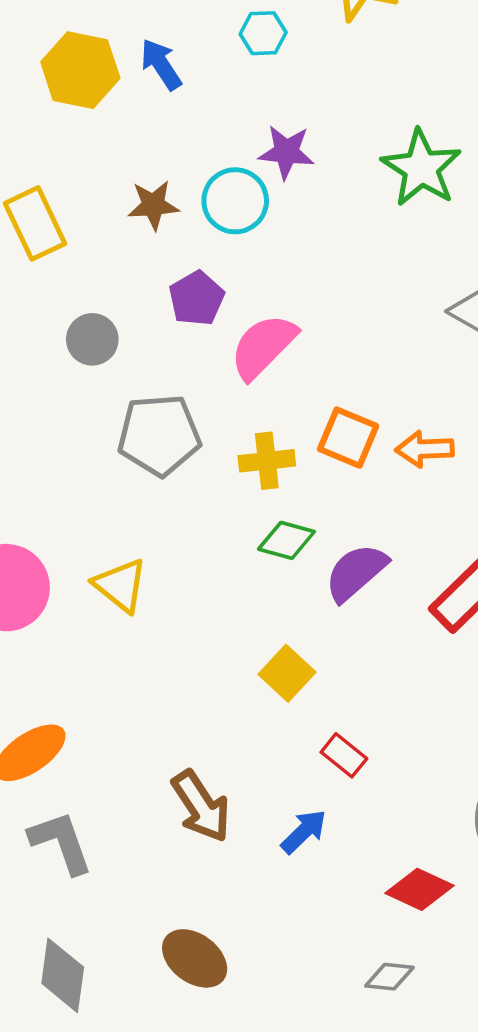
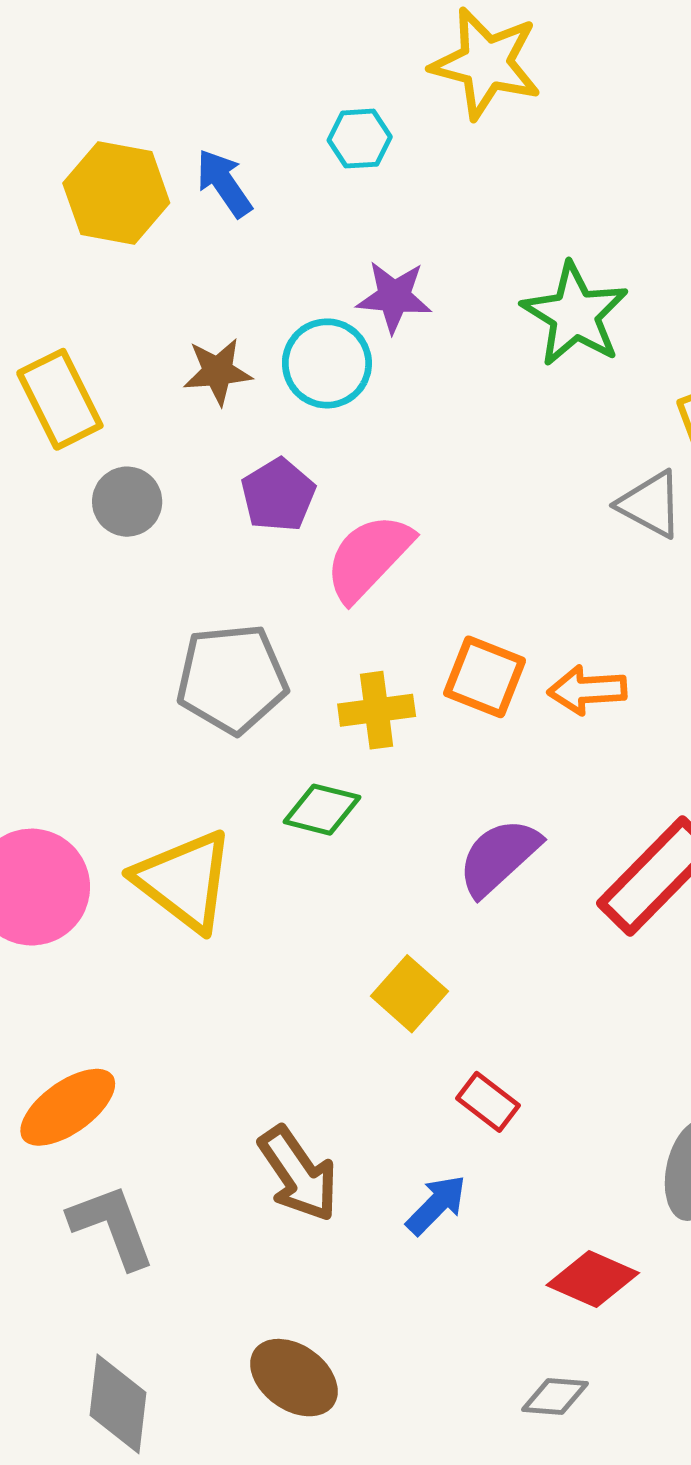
gray circle: (92, 339) -> (127, 502), moved
green diamond: (286, 540) -> (322, 810), moved
yellow triangle: (120, 585) -> (184, 881), size x1.4

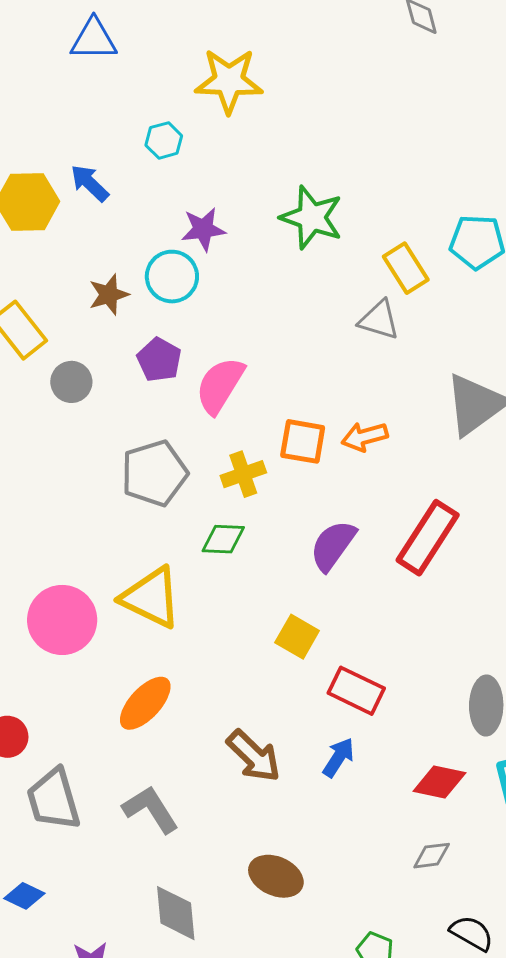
red rectangle: (488, 1102) -> (356, 691), size x1.5
orange ellipse: (68, 1107) -> (145, 703), moved

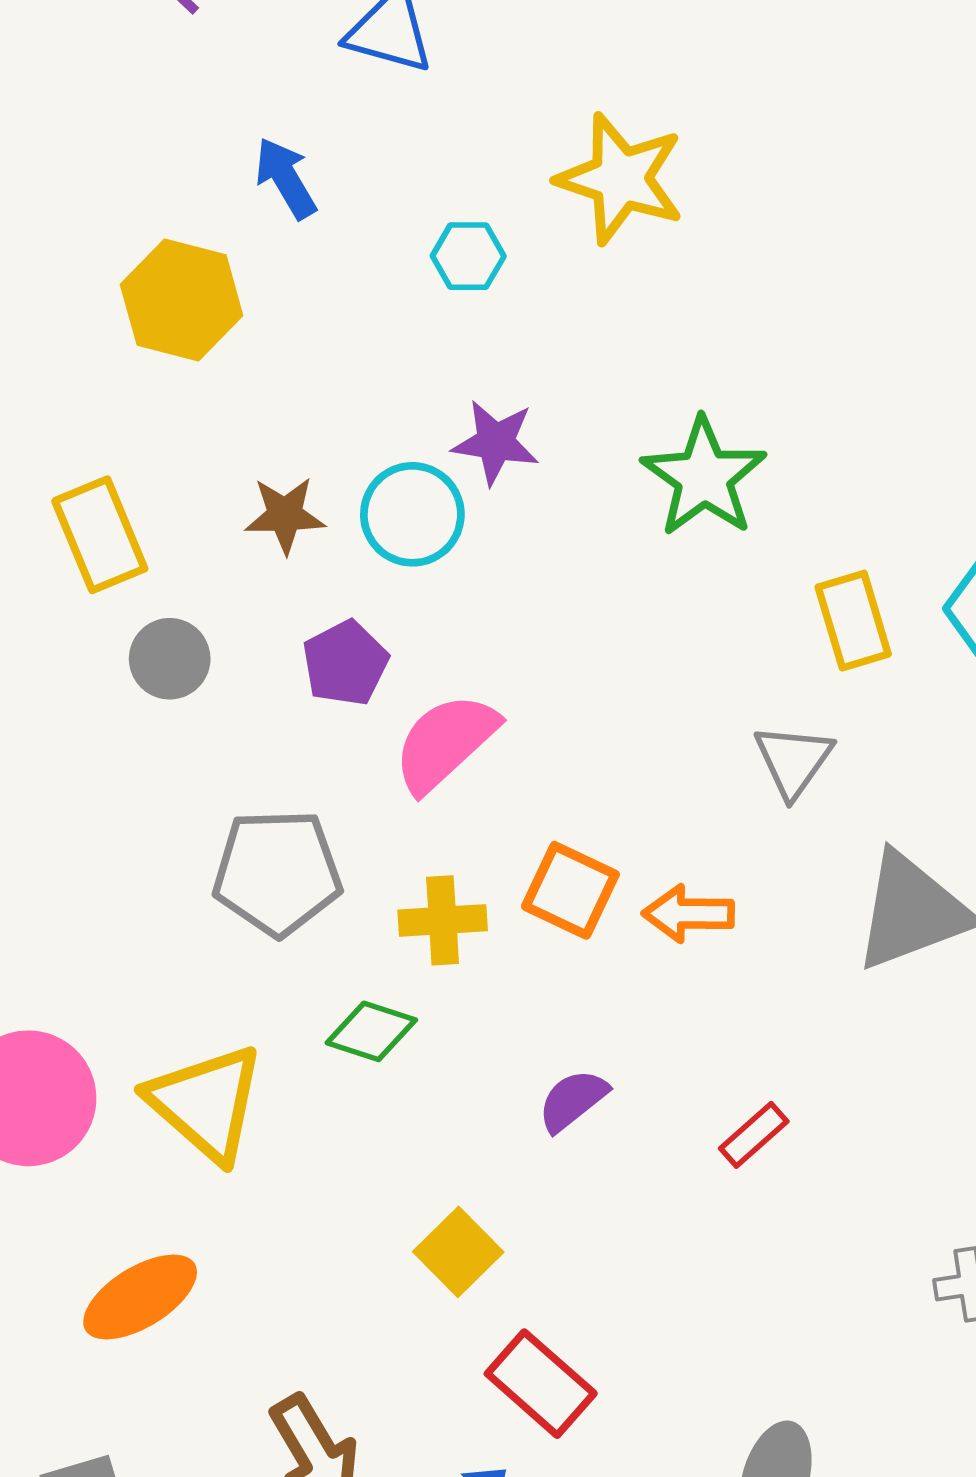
blue arrow: (90, 183) -> (286, 178), moved
gray triangle: (379, 320) -> (793, 761), moved, turned 33
red rectangle: (428, 538) -> (754, 1135), size x0.5
purple semicircle: (333, 545) -> (573, 1100), size x0.7

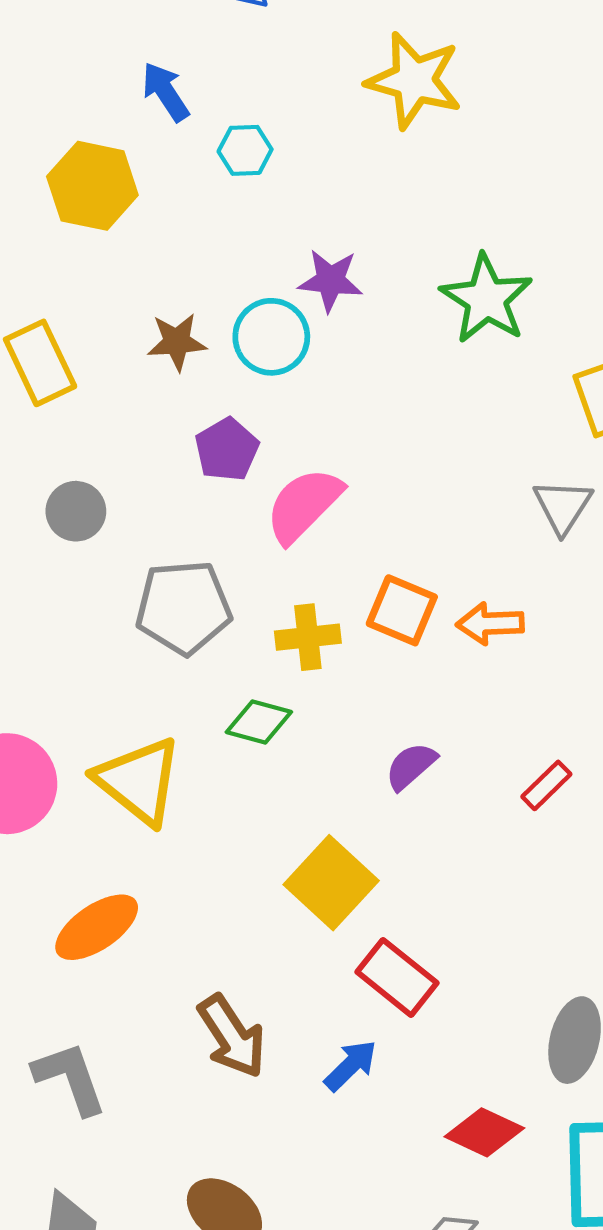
cyan hexagon: (468, 256) -> (245, 150), moved
gray circle: (170, 659) -> (76, 511), moved
yellow square: (458, 1252) -> (331, 883), size x1.4

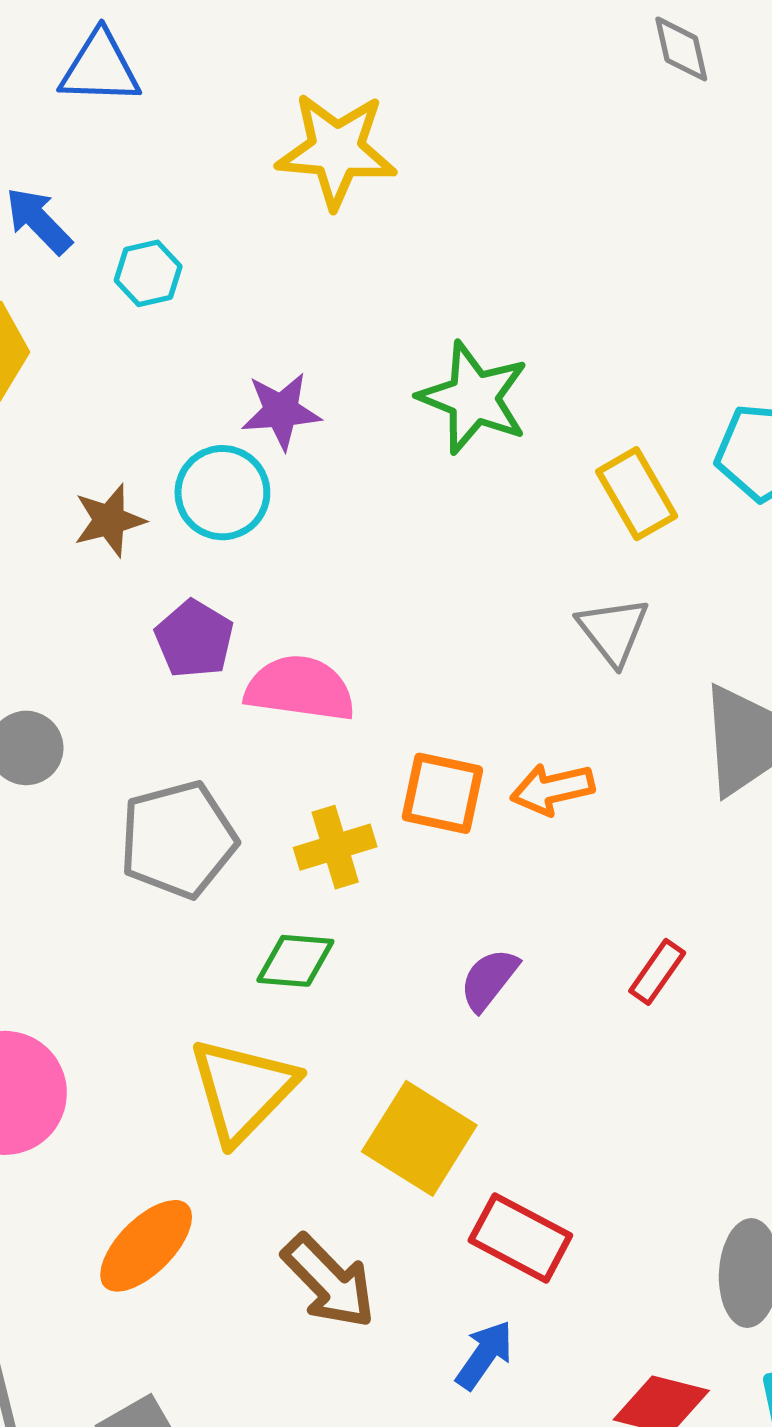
pink semicircle: (304, 505) -> (300, 688), turned 64
yellow triangle: (139, 781) -> (243, 1090), moved, turned 46
brown arrow: (232, 1036) -> (329, 1281), moved

